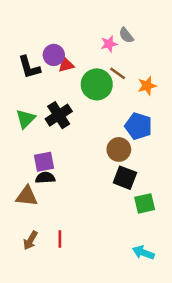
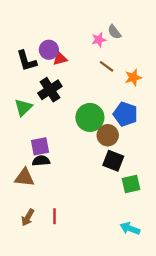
green circle: (97, 84) -> (90, 117), moved
black cross: (59, 115) -> (50, 90), moved

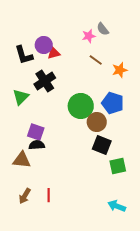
purple square: (40, 146) -> (36, 132), turned 30

